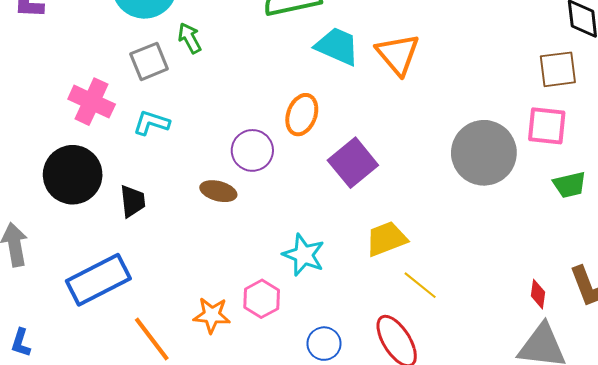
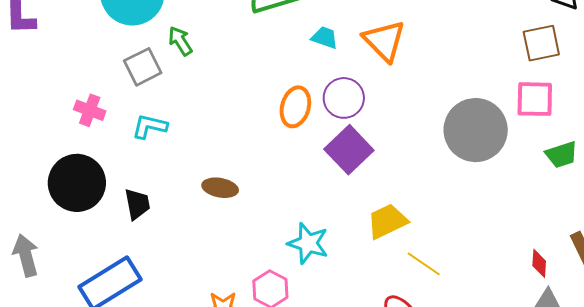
cyan trapezoid: (337, 46) -> (325, 38), size x0.6
pink cross: (92, 102) -> (90, 110), size x0.7
purple circle: (252, 150) -> (344, 98), moved

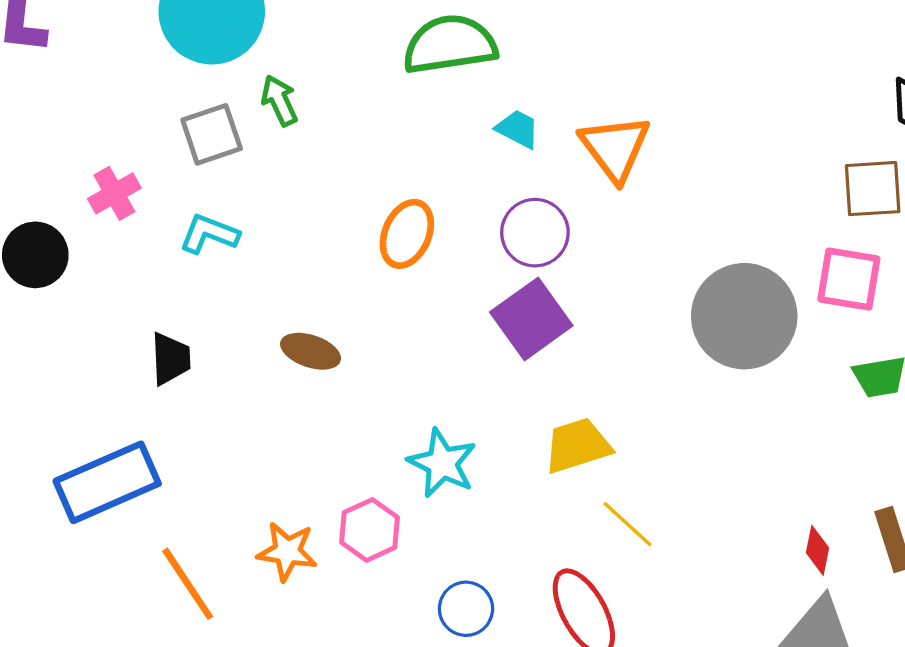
orange ellipse: (295, 107) -> (407, 234), moved
pink cross: (90, 110) -> (114, 193), turned 32
black circle: (77, 183) -> (35, 255), moved, size x0.7

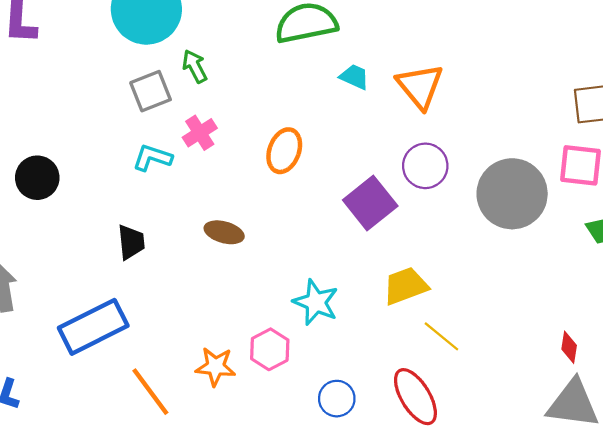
pink cross: (114, 193) -> (200, 133), moved
purple circle: (535, 233) -> (425, 166), moved

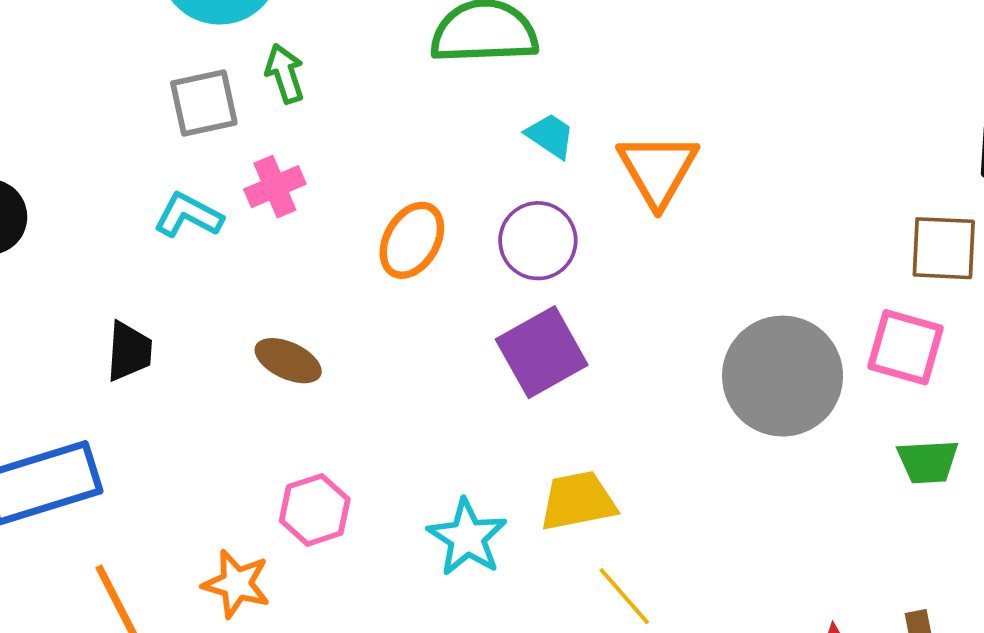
purple circle: (425, 166) -> (538, 241), moved
cyan star: (316, 302) -> (467, 537), moved
pink hexagon: (270, 349) -> (315, 510), moved

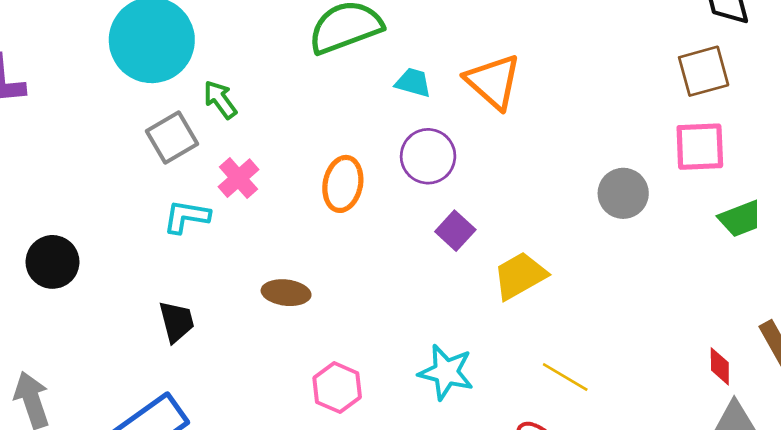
purple square: (542, 352) -> (455, 231), size x0.6
gray circle: (783, 376) -> (623, 193), size x0.6
yellow trapezoid: (578, 501) -> (520, 276), moved

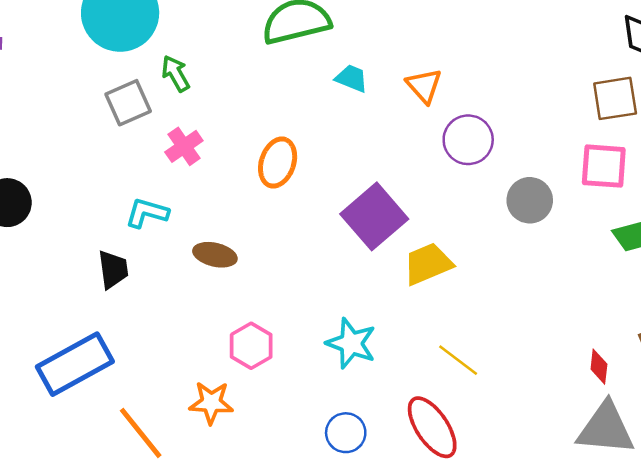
orange triangle: (493, 82) -> (424, 86), size x0.7
purple circle: (428, 156) -> (468, 140), moved
cyan L-shape: (186, 217) -> (147, 213), moved
purple square: (455, 231) -> (374, 216), size x1.8

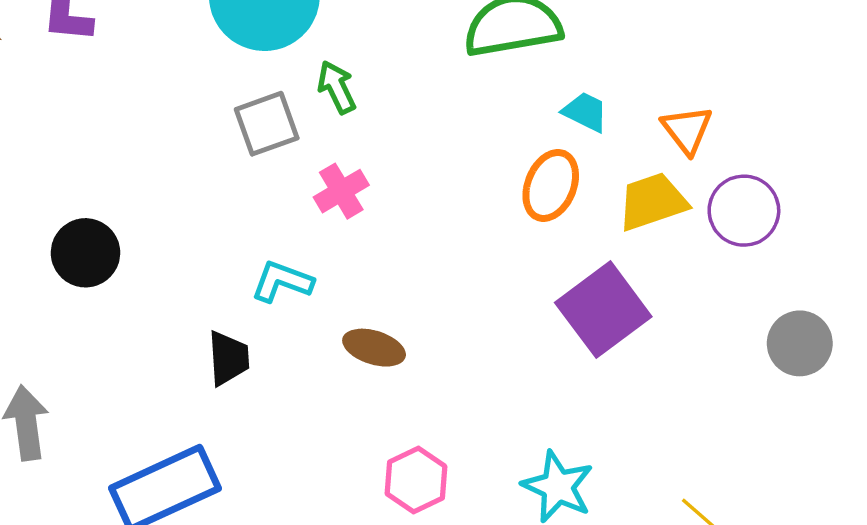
orange ellipse: (278, 163) -> (551, 185), moved
gray circle: (530, 200) -> (800, 343), moved
yellow trapezoid: (428, 264) -> (652, 202), moved

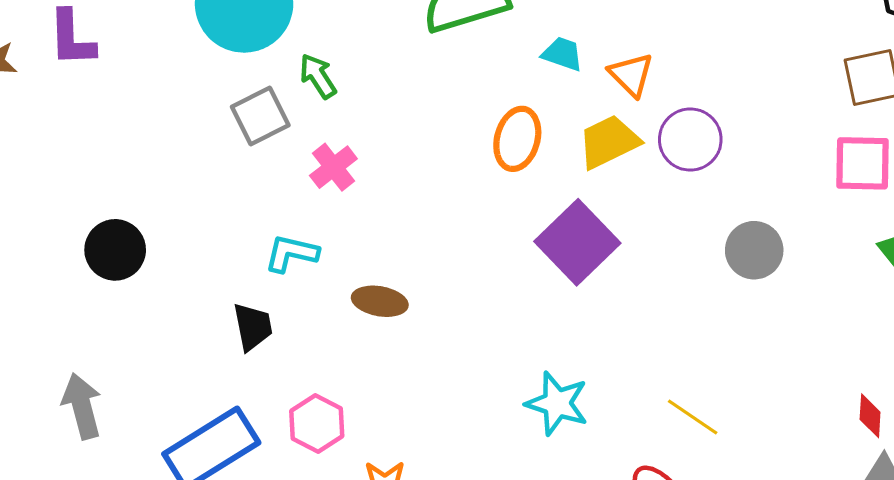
cyan trapezoid: (585, 112) -> (563, 54), moved
pink hexagon: (416, 480) -> (317, 424), moved

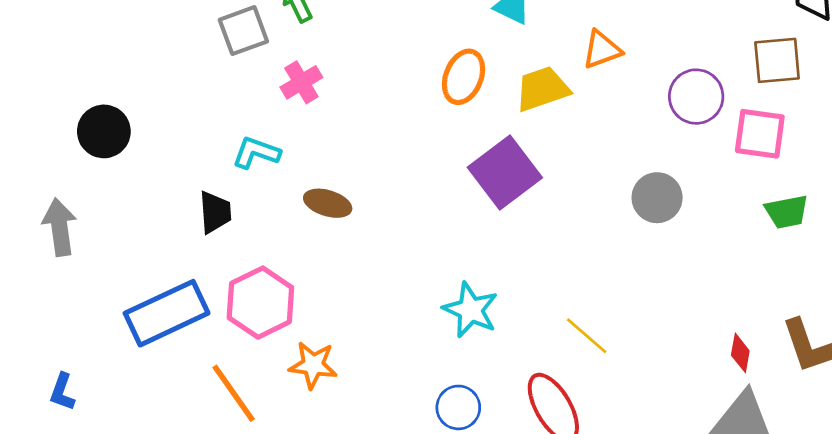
orange triangle: (631, 75) -> (602, 50), moved, turned 48
purple circle: (690, 140) -> (696, 97), moved
gray arrow: (82, 406) -> (60, 227), moved
pink hexagon: (317, 424) -> (260, 303), size x1.4

